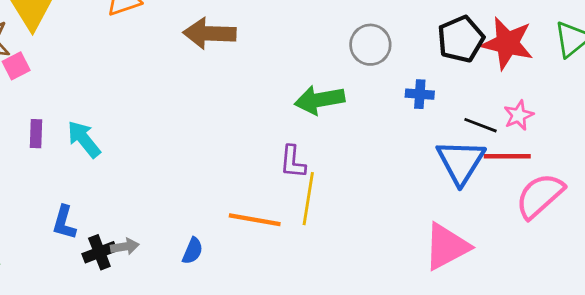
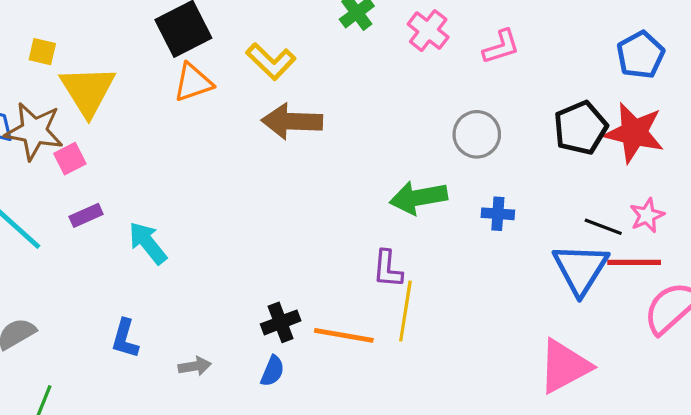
blue cross: (420, 94) -> (498, 214), moved
purple rectangle: (36, 134) -> (86, 215), moved, turned 64
black cross: (99, 252) -> (281, 322), moved

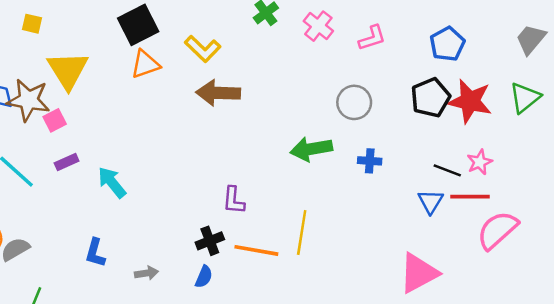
yellow square: (42, 52) -> (32, 24), moved
blue pentagon: (641, 55) -> (447, 44), moved
purple L-shape: (388, 269) -> (234, 200), moved
blue triangle: (581, 269) -> (431, 201), size x0.6

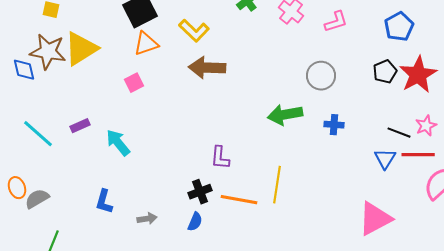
yellow triangle: (68, 70) -> (81, 49), turned 30
black pentagon: (431, 98) -> (385, 72), size x0.7
brown star: (28, 100) -> (48, 52), moved
red star: (470, 101) -> (418, 75), turned 30
pink square: (55, 120) -> (134, 83), moved

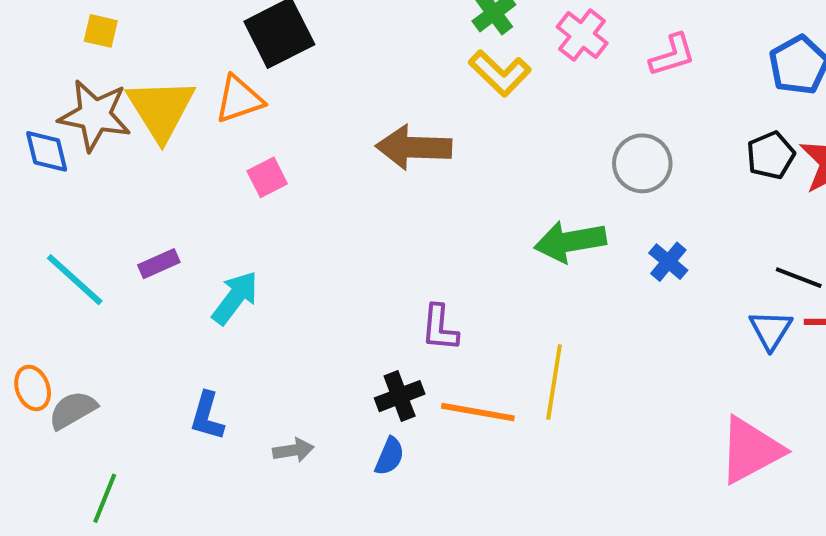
yellow L-shape: (194, 31) -> (500, 73), moved
orange triangle: (146, 44) -> (239, 99), moved
yellow triangle: (81, 49) -> (161, 109), turned -30
blue cross: (334, 125) -> (668, 262), turned 36
cyan arrow: (118, 143) -> (235, 298), turned 76

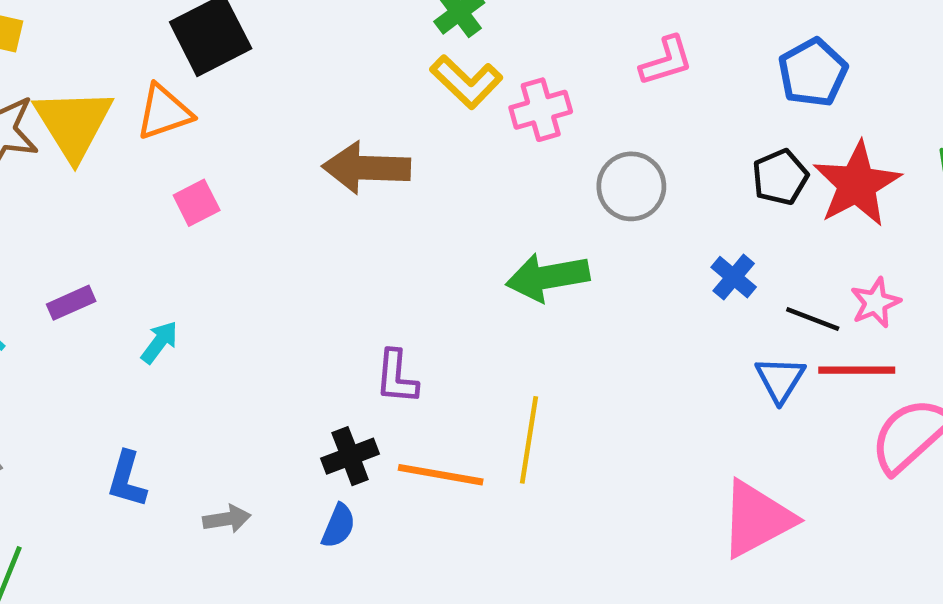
pink cross: (582, 35) -> (541, 110), moved, turned 36
blue cross: (668, 262) -> (734, 277), moved
cyan arrow: (235, 298) -> (159, 342), size x0.7

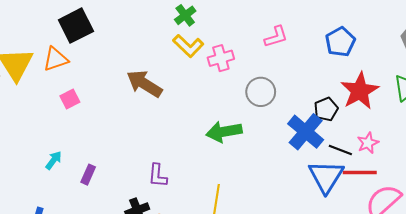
brown arrow: (366, 168) -> (144, 84), turned 30
black pentagon: (780, 177) -> (326, 109), moved
blue cross: (734, 277) -> (306, 132), size x1.8
purple rectangle: (71, 303) -> (88, 175), moved, turned -42
blue triangle: (780, 379) -> (326, 177), size x1.6

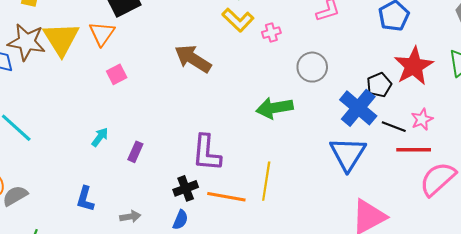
pink cross: (221, 58) -> (271, 33), size x0.7
orange triangle: (56, 59) -> (102, 34), turned -36
purple L-shape: (158, 176) -> (207, 153), size x1.5
blue triangle: (326, 177) -> (348, 154), moved

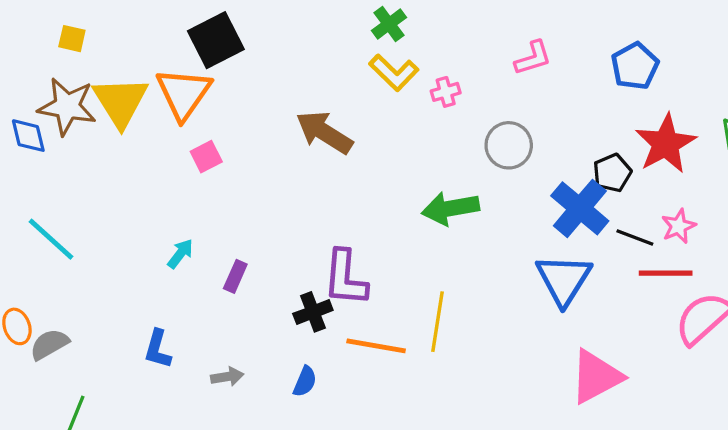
orange triangle: (102, 34) -> (184, 94), size x1.4
black cross: (186, 188) -> (313, 312), moved

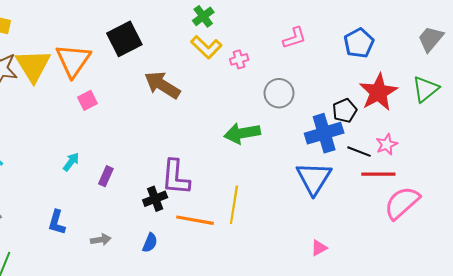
black square: (216, 40) -> (124, 39), moved
blue cross: (580, 208) -> (324, 133), turned 33
pink triangle: (596, 377) -> (319, 248), moved, size x0.5

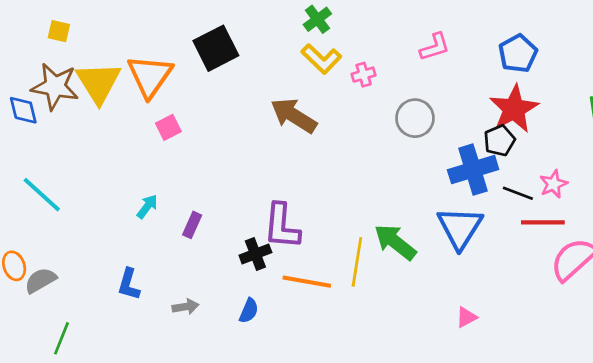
brown arrow: (162, 85) -> (294, 115), moved
red star: (378, 92) -> (514, 109), moved
green arrow: (242, 133) -> (395, 242), moved, turned 48

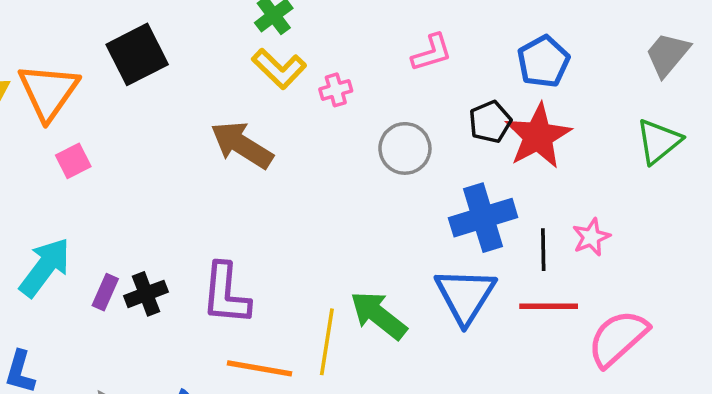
black pentagon: (499, 141) -> (490, 122), moved
black line: (518, 193) -> (543, 250), turned 68
cyan arrow: (147, 206) -> (45, 267), size x1.8
red line: (543, 222) -> (549, 306), moved
black cross: (255, 254) -> (146, 294), moved

